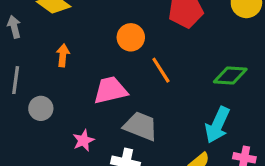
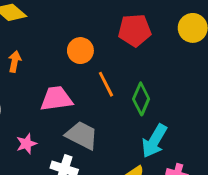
green diamond: (230, 75) -> (141, 99), moved, turned -76

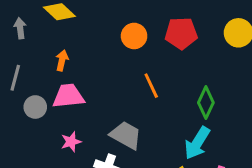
orange circle: (80, 51) -> (134, 36), moved
pink trapezoid: (56, 99) -> (68, 96), moved
green diamond: (141, 99) -> (206, 103), moved

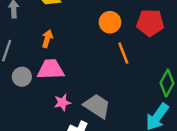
orange line: (151, 86) -> (123, 53), moved
pink star: (71, 142) -> (62, 102), moved

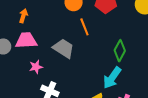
gray trapezoid: (97, 106) -> (63, 48), moved

